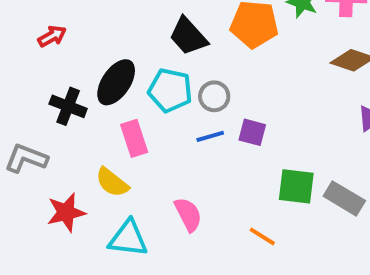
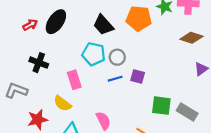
black ellipse: (116, 82) -> (56, 22), moved

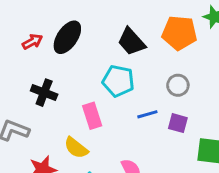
gray circle: (117, 57) -> (178, 85), moved
purple square: (138, 77) -> (178, 123), moved

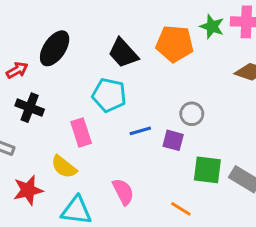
red arrow: (32, 42) -> (17, 70), moved
gray circle: (178, 85) -> (192, 114), moved

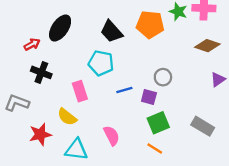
green square: (207, 170) -> (158, 123), moved, turned -30

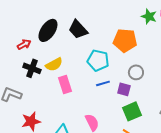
orange pentagon: (150, 25) -> (125, 40), moved
black trapezoid: (111, 32) -> (78, 29), moved
cyan pentagon: (101, 63) -> (98, 60), moved
yellow semicircle: (67, 117) -> (54, 64), moved, turned -66

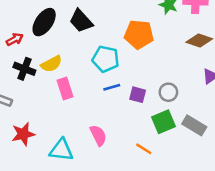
gray circle: (136, 72) -> (168, 92), moved
green square: (132, 111) -> (163, 122), moved

